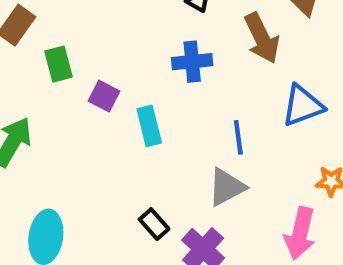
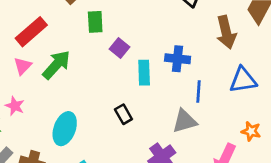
blue cross: (192, 62) -> (178, 59), moved
black rectangle: (154, 224) -> (123, 114), moved

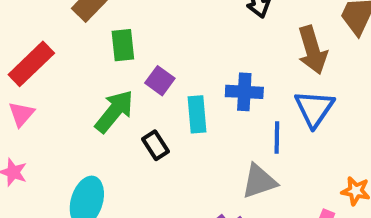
green arrow: (56, 65) -> (114, 111), moved
blue triangle: (243, 80) -> (314, 109), moved, turned -44
black rectangle: (123, 114) -> (156, 145), moved

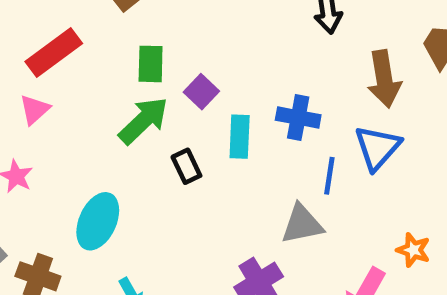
green rectangle: (123, 45) -> (151, 64), moved

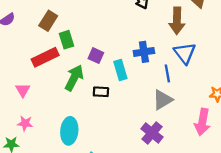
red rectangle: (54, 53) -> (45, 57), moved, turned 30
green rectangle: (151, 64) -> (66, 40), moved
brown arrow: (384, 79) -> (177, 21), turned 30
black rectangle: (186, 166) -> (101, 92), turned -42

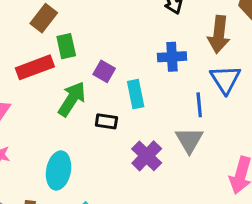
blue cross: (144, 52) -> (172, 57), moved
gray triangle: (163, 100) -> (189, 140), turned -35
purple cross: (152, 133) -> (147, 156), moved

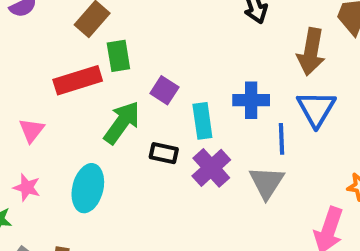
blue cross: (172, 57) -> (251, 100), moved
purple cross: (147, 156) -> (211, 168), moved
cyan ellipse: (59, 170) -> (88, 188), moved

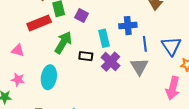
purple square: (164, 90) -> (81, 15), moved
blue triangle: (316, 109) -> (171, 46), moved
pink triangle: (32, 130) -> (18, 50), turned -48

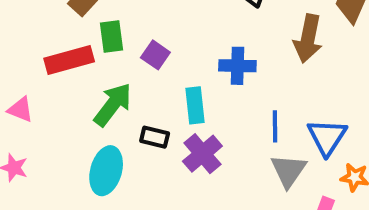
blue cross: (128, 26) -> (237, 66), moved
gray triangle: (139, 67) -> (289, 171), moved
cyan ellipse: (49, 77) -> (106, 171), moved

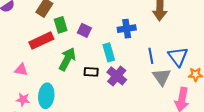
cyan ellipse: (106, 171) -> (46, 96), moved

